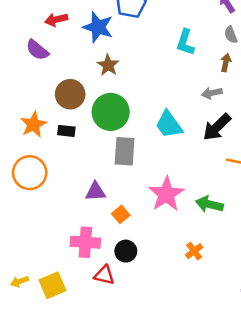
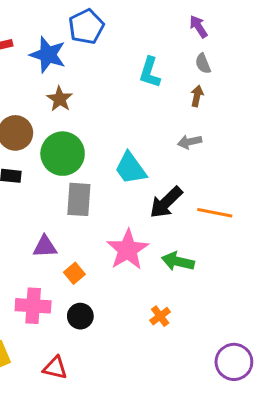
gray arrow: (212, 93) -> (190, 142), moved
black arrow: (217, 127) -> (166, 202), moved
red triangle: (104, 275) -> (55, 368), moved

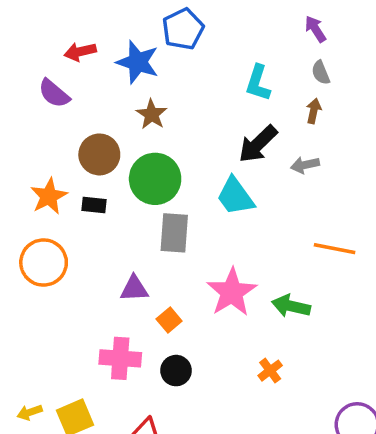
black arrow: (166, 202) -> (258, 144), moved

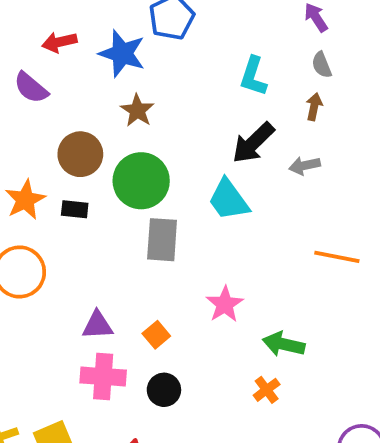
purple triangle: (134, 289) -> (97, 325), moved
pink star: (232, 292) -> (225, 304), size x0.7
green arrow: (291, 306) -> (284, 344), moved

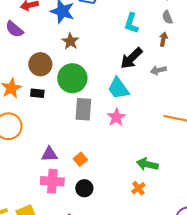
pink star: (225, 304) -> (116, 117), moved

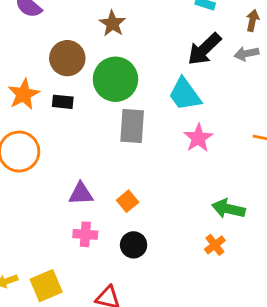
gray arrow: (158, 70) -> (247, 54), moved
pink star: (116, 117) -> (198, 138), moved
pink cross: (52, 181) -> (85, 234), size x0.7

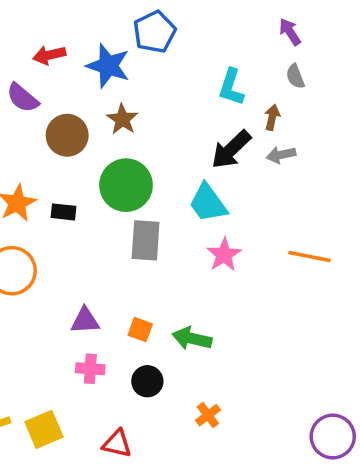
brown arrow: (253, 20) -> (272, 117), moved
brown circle: (67, 58) -> (67, 135), moved
orange square: (128, 201) -> (140, 330), turned -30
green arrow: (228, 209) -> (192, 338), moved
orange cross: (215, 245) -> (208, 415), moved

